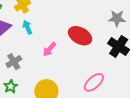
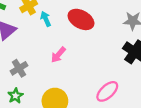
cyan arrow: (27, 27) -> (46, 19), moved
red ellipse: (80, 36) -> (81, 19), moved

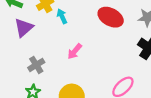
red ellipse: (81, 19) -> (111, 17), moved

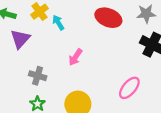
gray cross: (36, 65) -> (38, 76), turned -35

